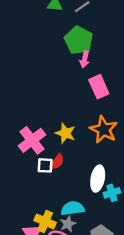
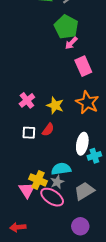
pink arrow: (85, 59) -> (71, 43), turned 32
pink cross: (32, 140) -> (27, 100), moved, size x0.7
white square: (45, 165) -> (29, 133), moved

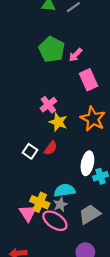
green pentagon: (66, 27) -> (52, 49), moved
pink cross: (27, 100) -> (48, 105), moved
white square: (29, 133) -> (30, 151), turned 32

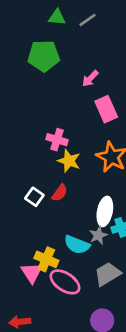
green pentagon: (52, 49) -> (44, 56), moved, turned -30
pink cross: (48, 105) -> (57, 140), turned -35
cyan semicircle: (65, 190) -> (77, 245), turned -150
gray star: (60, 204) -> (98, 235), moved

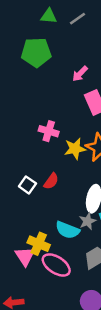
yellow star: (69, 161) -> (75, 149), moved, turned -30

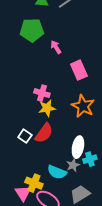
pink arrow: (80, 74) -> (56, 47), moved, turned 104
yellow star: (75, 149) -> (47, 108), moved
red semicircle: (51, 181) -> (44, 133), size x1.5

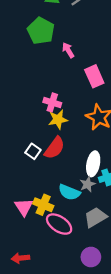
green pentagon: (32, 30) -> (41, 31), turned 30
pink triangle: (23, 193) -> (24, 207), moved

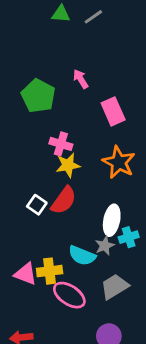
green pentagon: (41, 31) -> (38, 96), moved
yellow cross: (43, 205) -> (50, 271), turned -30
pink triangle: (24, 207) -> (26, 274), turned -36

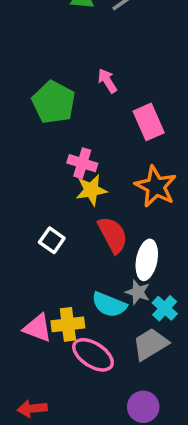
red semicircle: (64, 200) -> (113, 235), moved, turned -64
cyan cross: (129, 237) -> (165, 308), moved, turned -30
gray star: (105, 246) -> (138, 292), turned -30

